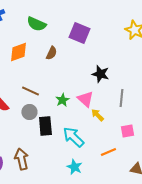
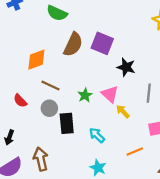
purple square: (79, 33) -> (102, 43), moved
orange diamond: (18, 52) -> (36, 60), moved
brown semicircle: (51, 53) -> (73, 44), size x1.6
cyan arrow: (73, 137) -> (97, 135), size x0.7

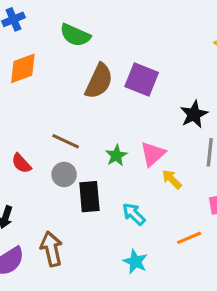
orange diamond: (36, 60) -> (23, 68), moved
black star: (126, 67) -> (194, 114), moved, turned 30
pink triangle: (110, 94) -> (153, 154), turned 36

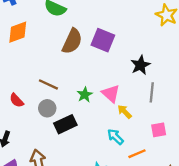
pink triangle: (153, 154) -> (111, 94), turned -36
black rectangle: (89, 197) -> (65, 124), turned 70
cyan arrow: (134, 214) -> (115, 137), moved

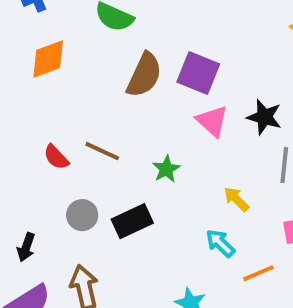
black star: (140, 65) -> (264, 117), turned -30
pink triangle: (111, 94) -> (212, 121), moved
red semicircle: (17, 100) -> (56, 157), moved
gray circle: (47, 108) -> (82, 215), moved

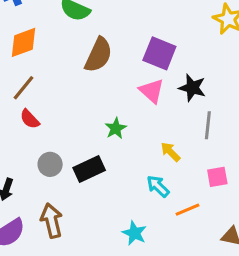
purple square: (198, 73) -> (159, 53), moved
brown line: (102, 151) -> (23, 88), moved, turned -76

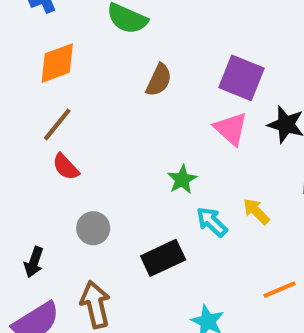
brown semicircle: (98, 55) -> (159, 80), size x0.7
black rectangle: (89, 169) -> (163, 258), moved
cyan arrow: (158, 186) -> (212, 222), moved

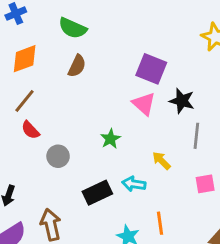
brown semicircle: (159, 80) -> (77, 66), moved
cyan arrow: (212, 222) -> (134, 184), moved, turned -35
gray circle: (93, 228) -> (58, 156), moved
orange line: (280, 290) -> (160, 223), moved, turned -75

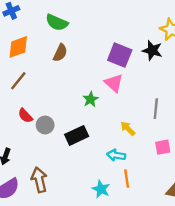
black star: (182, 101) -> (152, 50), moved
red semicircle: (30, 130) -> (25, 116), moved
green star: (110, 139) -> (91, 99), moved
cyan arrow: (134, 184) -> (116, 155), moved
black rectangle: (97, 193) -> (77, 135), moved

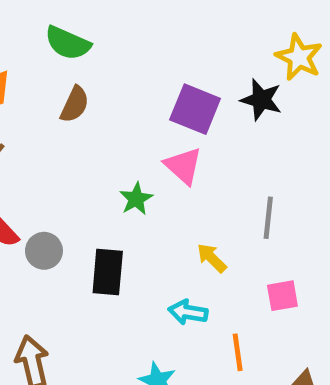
black rectangle: (77, 135) -> (108, 272), turned -60
orange line: (127, 179) -> (238, 352), moved

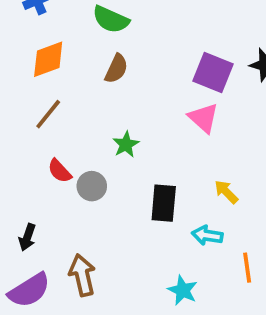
green star: (136, 199) -> (126, 144), moved
black rectangle: (108, 272) -> (164, 203), moved

